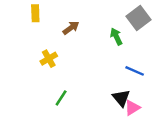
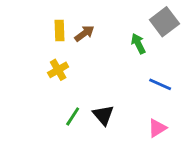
yellow rectangle: (35, 13) -> (60, 30), moved
black triangle: (121, 98) -> (103, 115), moved

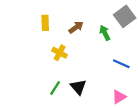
brown arrow: (84, 33) -> (76, 27), moved
yellow cross: (58, 70) -> (60, 53), moved, turned -32

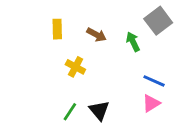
brown arrow: (76, 27) -> (96, 35), turned 64
pink triangle: (119, 97) -> (151, 103), moved

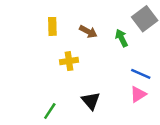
yellow cross: (75, 67) -> (69, 61), turned -36
green line: (70, 112) -> (50, 111), moved

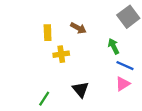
yellow rectangle: (52, 26) -> (48, 33), moved
green arrow: (122, 38) -> (114, 46), moved

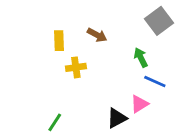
pink triangle: (123, 84) -> (139, 104), moved
black triangle: (81, 89) -> (117, 118), moved, turned 42

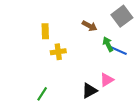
brown arrow: (97, 35) -> (90, 26), moved
blue line: (155, 81) -> (119, 51), moved

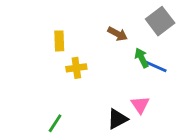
pink triangle: (107, 80) -> (140, 105), turned -32

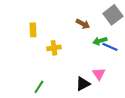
yellow rectangle: (59, 41) -> (33, 30), moved
green arrow: (142, 58) -> (100, 41), turned -80

